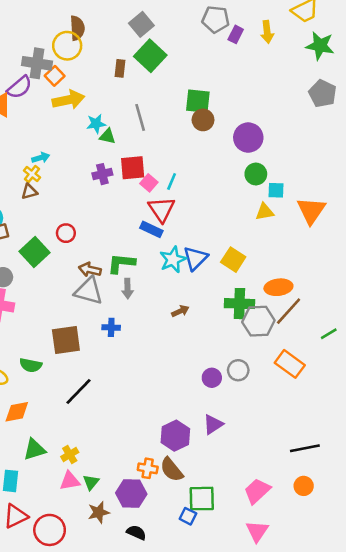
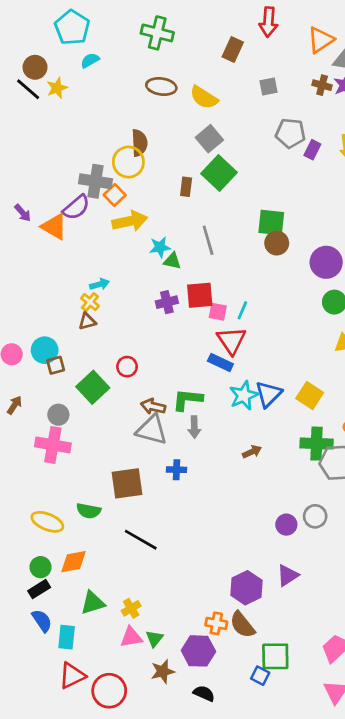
pink square: (149, 183) -> (218, 312), turned -30
black line: (78, 392) -> (141, 540), turned 76

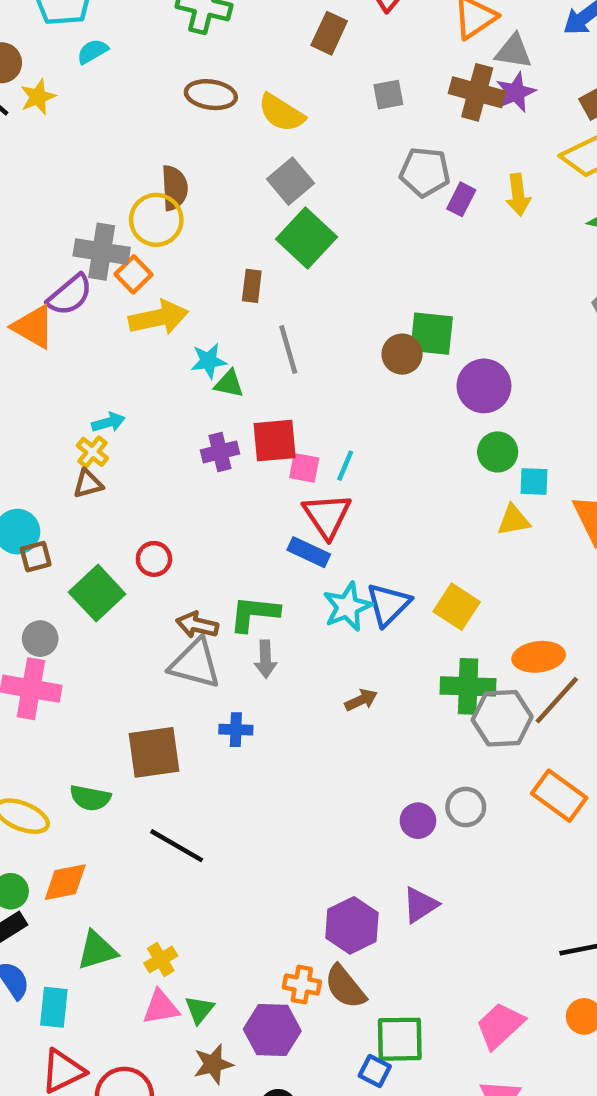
brown cross: (322, 85) -> (477, 92), size x1.6
brown rectangle: (186, 187) -> (252, 286), moved
green square: (271, 222) -> (432, 334), moved

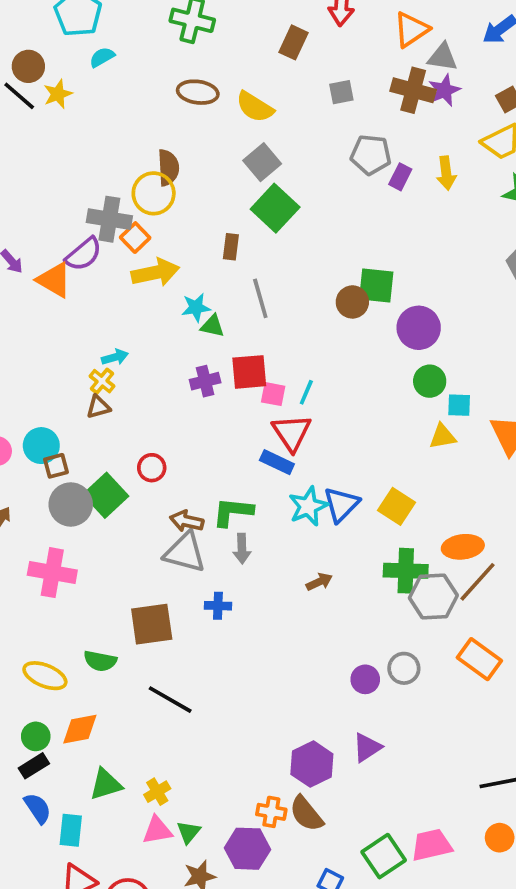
gray circle: (40, 639) -> (71, 504), moved, size x1.5
pink trapezoid: (500, 1026) -> (432, 845), turned 30
green square: (400, 1039) -> (384, 856), moved, turned -33

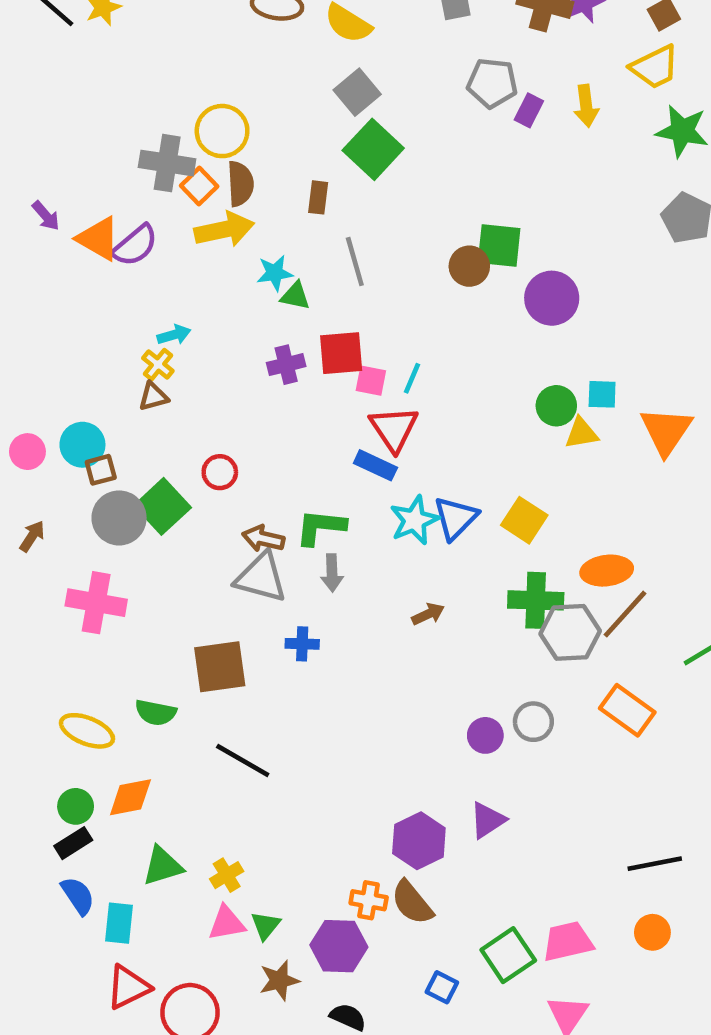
brown semicircle: (168, 168) -> (240, 184), moved
purple semicircle: (84, 254) -> (135, 246), moved
green circle: (430, 381) -> (556, 406), moved

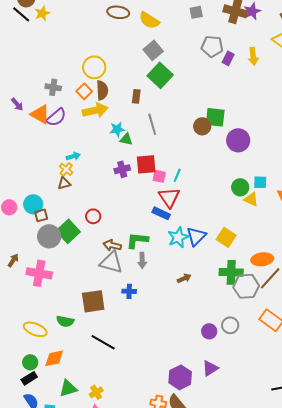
gray cross: (167, 163) -> (53, 87), moved, size x0.7
yellow triangle: (581, 433) -> (251, 199), turned 35
brown arrow: (32, 536) -> (13, 260), moved

